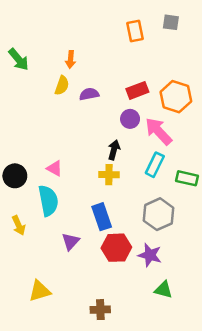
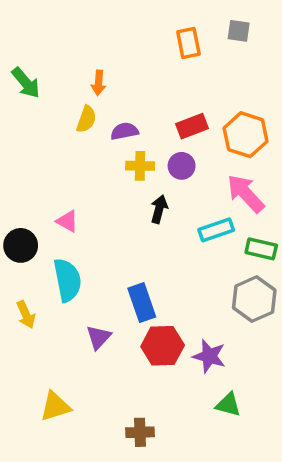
pink arrow: (159, 131) -> (246, 194), moved
cyan rectangle: (155, 165) -> (216, 230), turned 45
pink triangle: (54, 168) -> (67, 221), moved
yellow cross: (109, 175) -> (140, 166), moved
gray hexagon: (159, 214) -> (254, 299), moved

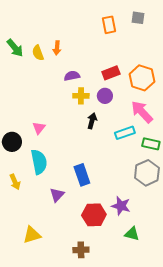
yellow semicircle: (86, 119) -> (38, 53), moved, turned 140
pink triangle: (67, 221) -> (39, 128), turned 40
red hexagon: (163, 346) -> (94, 215), moved

